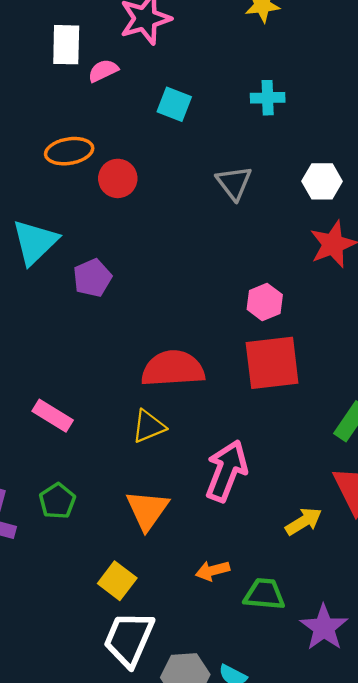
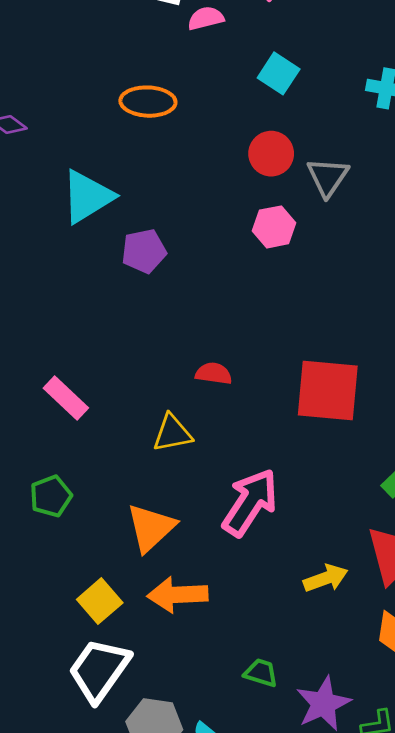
red circle: (118, 178) -> (271, 154), moved
pink hexagon: (265, 302) -> (274, 227), moved
red semicircle: (173, 369) -> (214, 373), size x0.5
orange arrow: (213, 571) -> (178, 595), moved, size x1.5
green trapezoid: (264, 594) -> (261, 673), moved, size x0.7

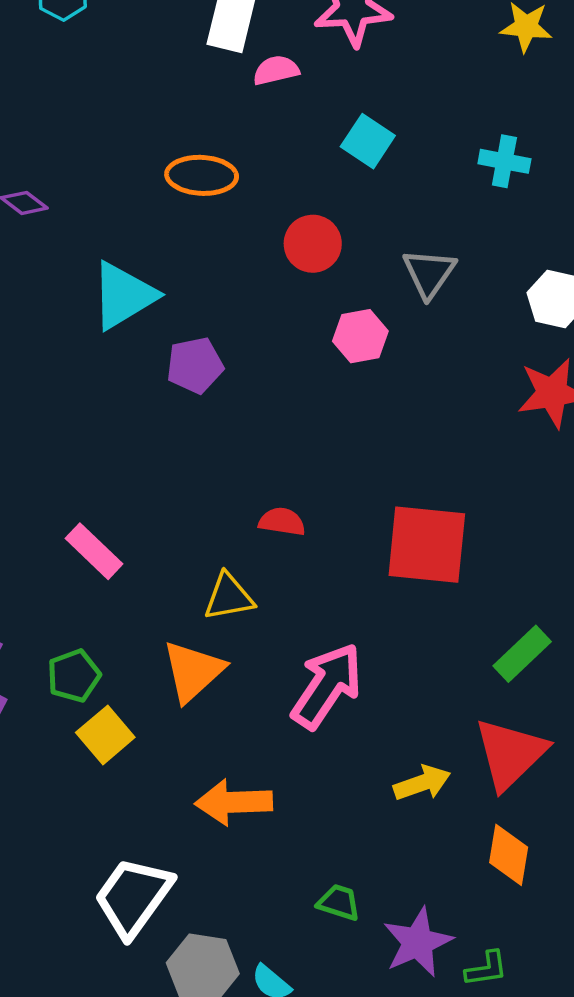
red circle: (271, 154) -> (313, 244), moved
orange triangle: (151, 528) -> (193, 671), moved
yellow square: (100, 601) -> (105, 735), moved

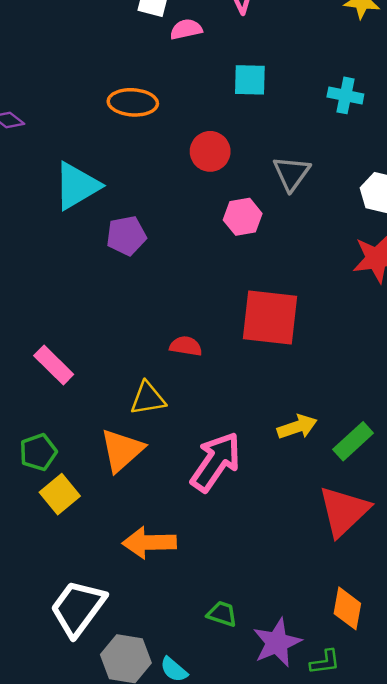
cyan square: (368, 141) -> (250, 80), turned -33
red square: (427, 545) -> (270, 318), moved
yellow arrow: (422, 783) -> (297, 427), moved
orange diamond: (509, 855) -> (347, 608), moved

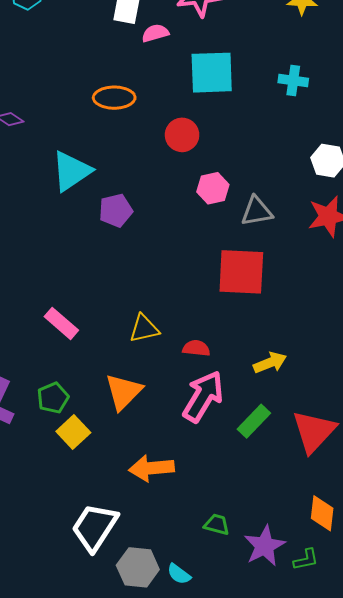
cyan square: (250, 80) -> (212, 73), size x1.6
gray triangle: (292, 173) -> (257, 211), moved, turned 48
red semicircle: (186, 346) -> (196, 348), moved
yellow triangle: (148, 398) -> (144, 329), moved
green rectangle: (353, 441) -> (254, 421), moved

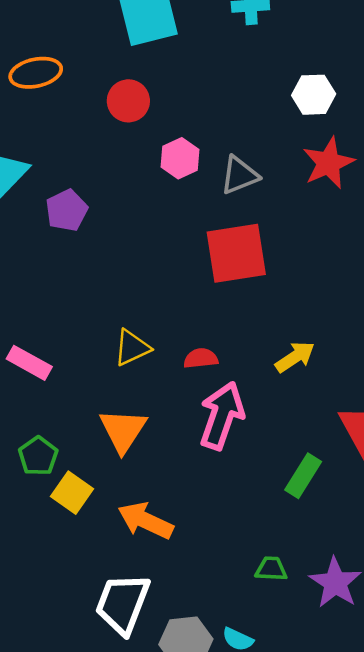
green rectangle: (254, 421) -> (303, 476), moved
orange arrow: (151, 468) -> (145, 521), moved, turned 42

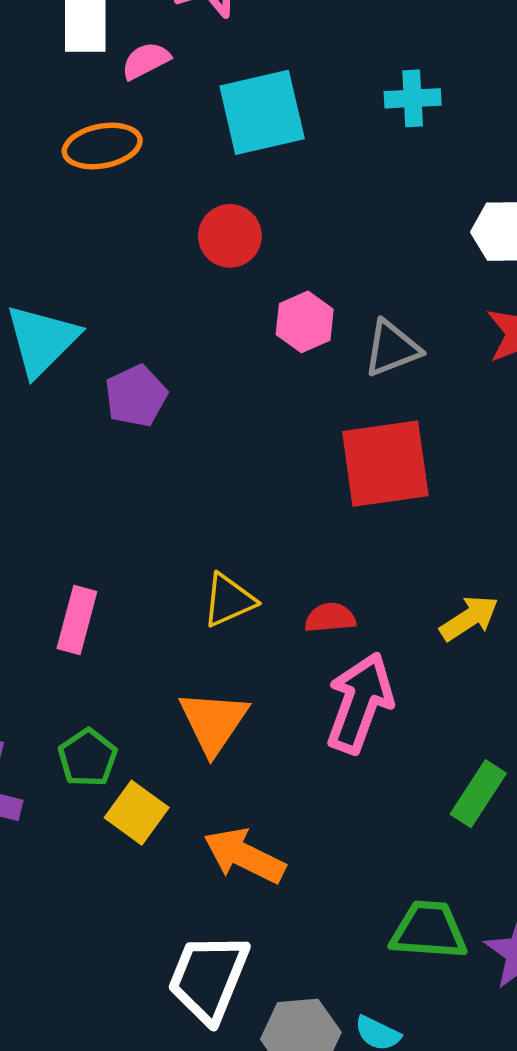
orange ellipse: (36, 73) -> (102, 146), moved
pink rectangle: (29, 363) -> (77, 620), turned 75
green trapezoid: (271, 569) -> (429, 930), size x1.6

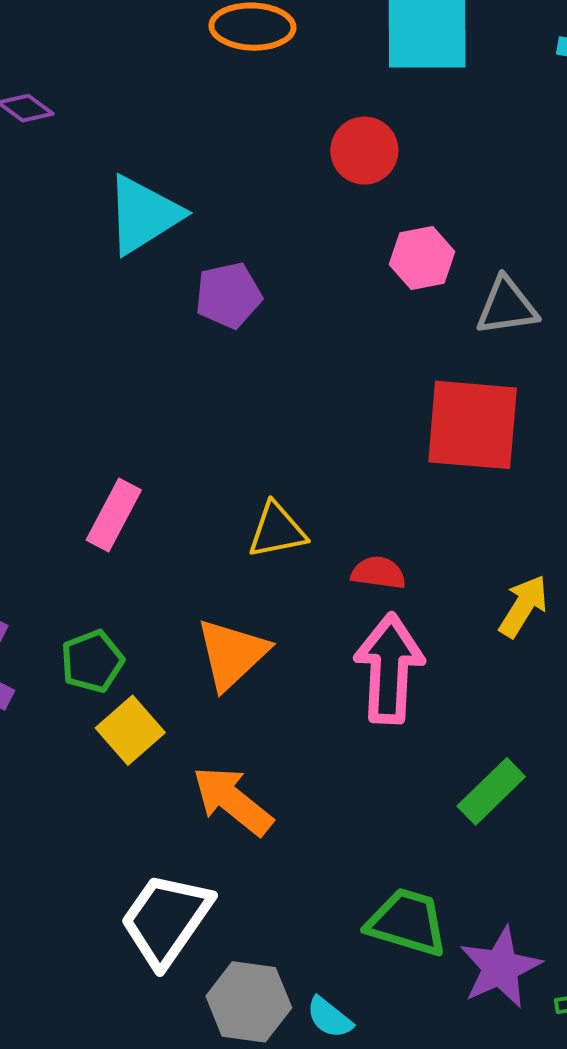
yellow arrow: (469, 618) -> (523, 606), turned -38
pink arrow: (360, 703) -> (389, 669), turned -30

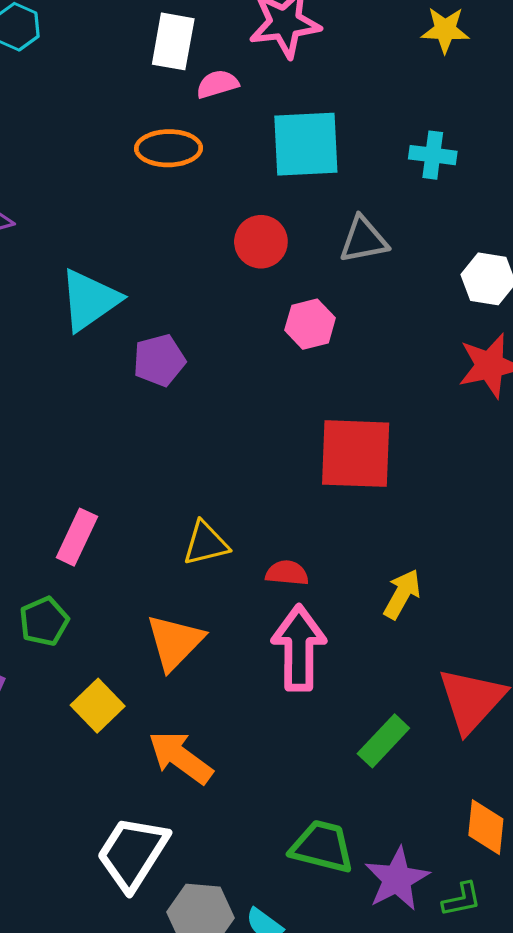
gray triangle: (507, 306) -> (363, 240), moved
green pentagon: (92, 661) -> (44, 621), moved

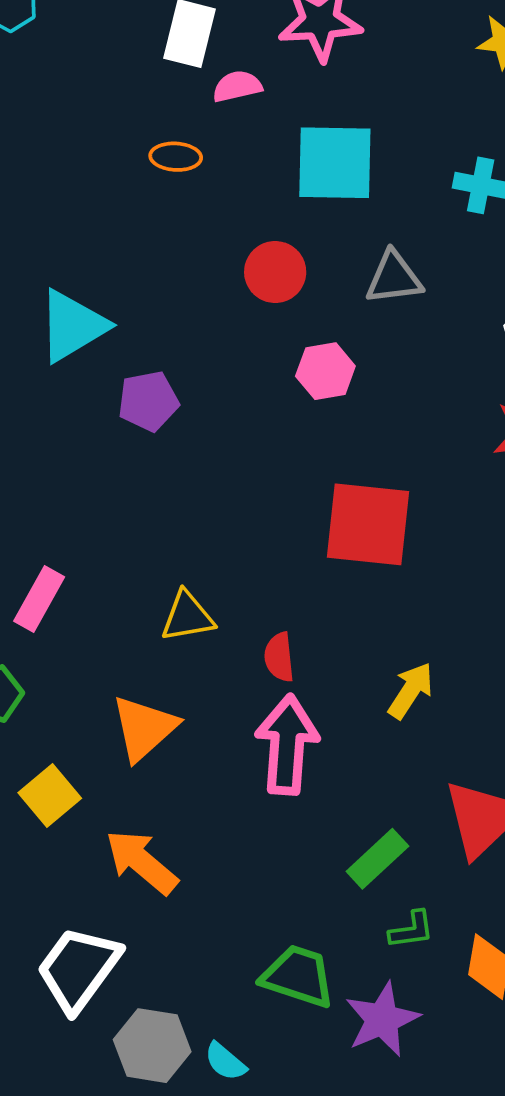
orange ellipse: (169, 148) -> (176, 157), size x0.7
red semicircle: (287, 573) -> (279, 657), turned -105
green L-shape: (462, 899) -> (411, 930), moved

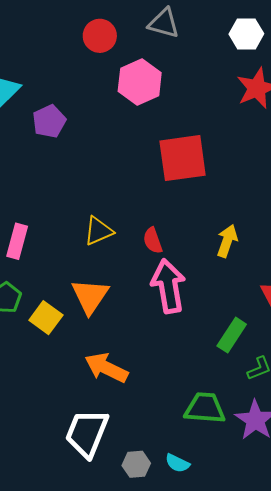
gray triangle: (394, 278) -> (164, 23), turned 36
pink hexagon: (325, 371) -> (140, 82), size x1.4
yellow square: (50, 796) -> (46, 318), moved
gray hexagon: (152, 1046) -> (136, 464), size x0.7

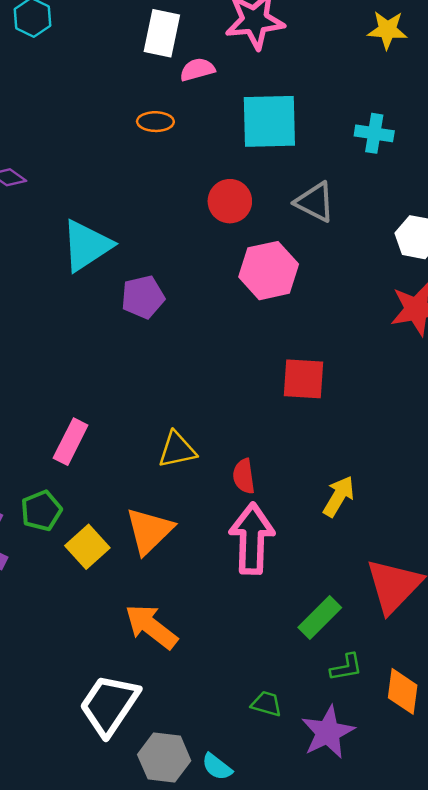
red square: (183, 158) -> (303, 379), size x0.7
green trapezoid: (205, 408) -> (267, 704), size x0.6
gray hexagon: (136, 464) -> (164, 758), size x1.4

